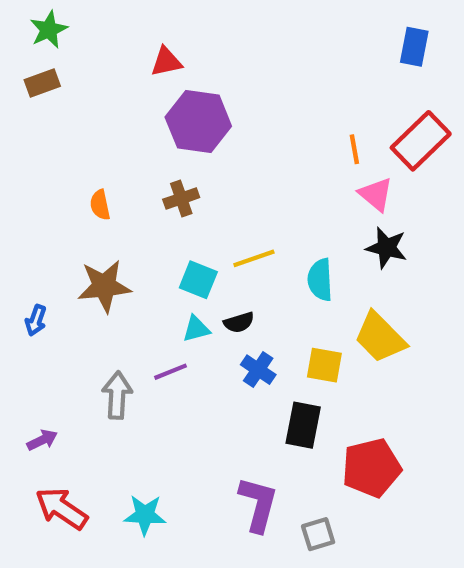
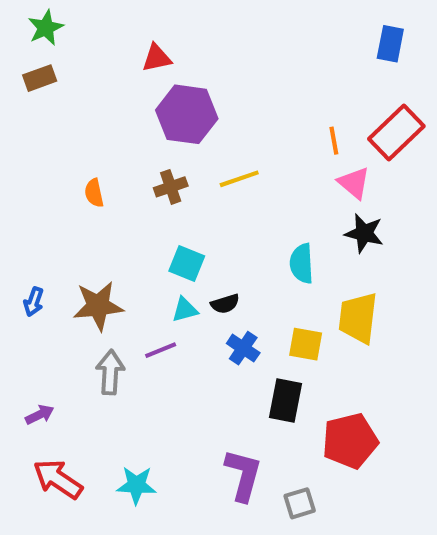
yellow line: (254, 258) -> (239, 179), moved
brown star: (104, 286) -> (98, 306), moved
yellow trapezoid: (380, 337) -> (358, 318), turned 52

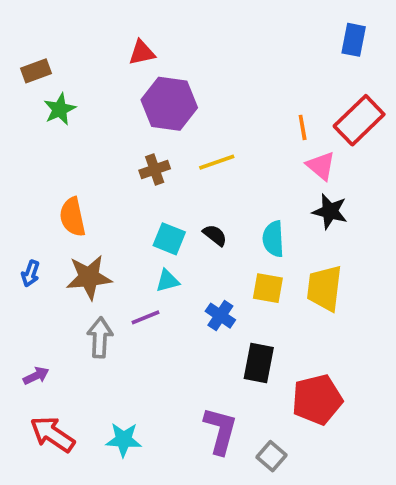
green star: (46, 28) -> (60, 109), moved
orange semicircle: (94, 193) -> (72, 217), moved, size x1.5
black semicircle: (225, 304) -> (215, 235), moved, turned -125
yellow square: (306, 344) -> (268, 288), moved
gray square: (300, 503) -> (271, 456), turned -32

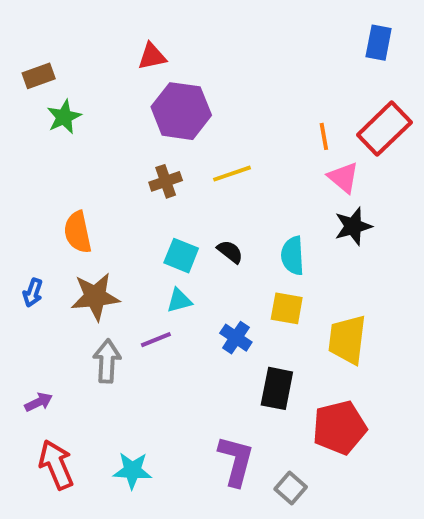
black star: (330, 211) -> (353, 226), turned -30
yellow trapezoid: (324, 288) -> (347, 340), moved
red arrow: (52, 434) -> (56, 465), turned 33

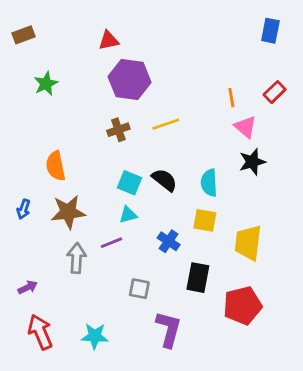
brown rectangle: (39, 76) -> (24, 35), moved
red rectangle: (384, 129) -> (275, 92), size x0.6
black semicircle: (230, 252) -> (164, 180), size x1.4
gray square: (291, 488) -> (139, 289), moved, turned -30

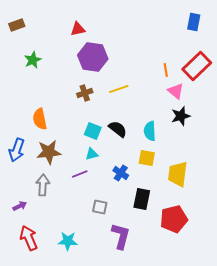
red rectangle: (275, 92) -> (197, 66), size x1.8
blue arrow: (24, 209) -> (17, 150), size x1.6
gray arrow: (77, 258) -> (43, 185), moved

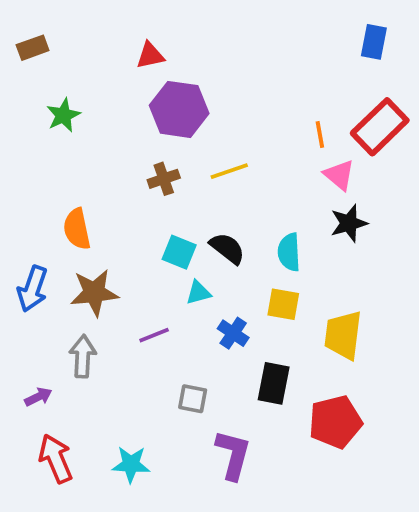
cyan triangle: (92, 154) -> (198, 293), moved

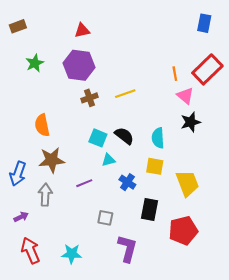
purple hexagon: (179, 109) -> (79, 65), moved
blue arrow: (33, 289) -> (18, 174), moved
yellow trapezoid: (343, 335) -> (187, 183), turned 152

